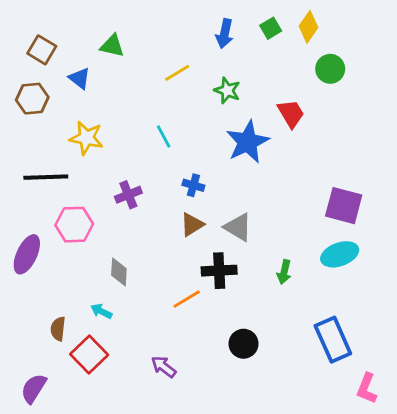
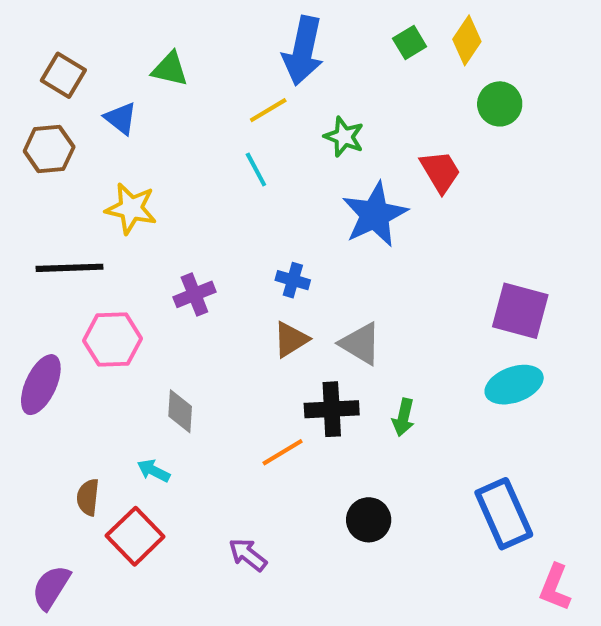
blue arrow: (225, 34) -> (303, 51), moved, size x1.5
cyan line: (164, 137) -> (256, 170), moved
green arrow: (284, 272) -> (403, 417), moved

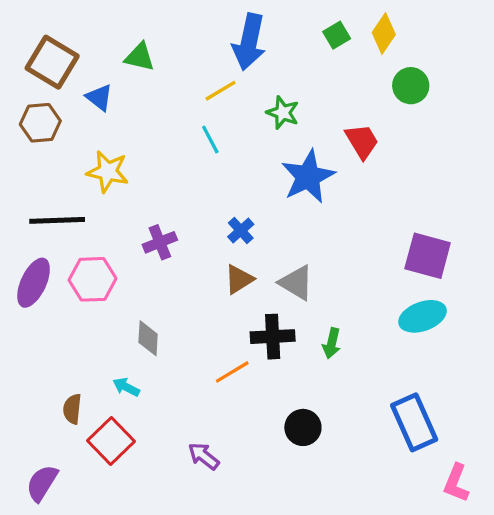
brown square: (63, 75) -> (52, 62), size x1.4
blue cross: (293, 280) -> (241, 230), turned 32
purple ellipse: (41, 385) -> (34, 283), moved

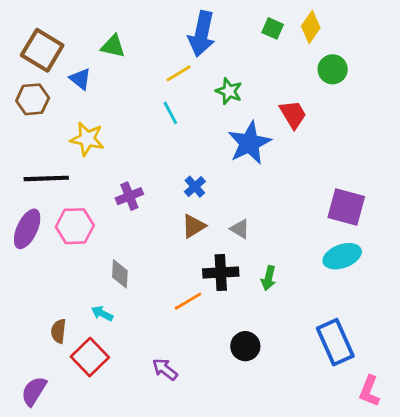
green square: (337, 35) -> (273, 28), turned -35
gray triangle: (296, 283) -> (240, 229), size x0.7

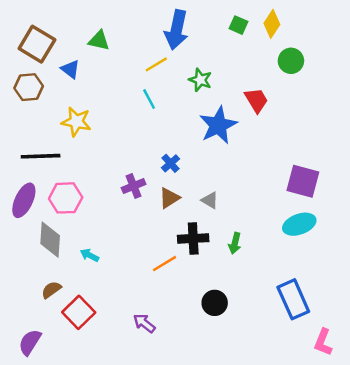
purple cross: (129, 196) -> (134, 186), moved
gray diamond: (120, 274) -> (50, 240), moved, size x1.4
cyan arrow: (102, 313) -> (89, 255), moved
brown semicircle: (59, 331) -> (51, 290), turned 48

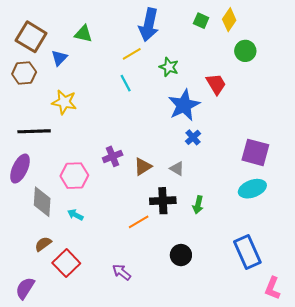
blue triangle: (70, 69) -> (59, 58), turned 36
blue cross: (171, 163) -> (193, 137), moved
pink hexagon: (66, 198) -> (74, 176), moved

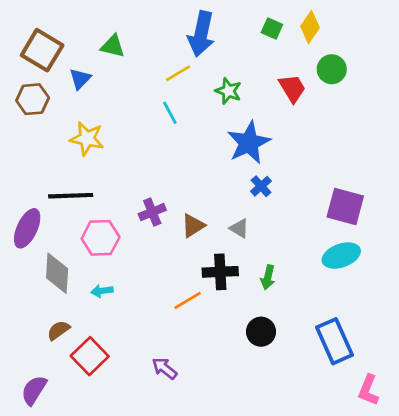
red trapezoid: (216, 84) -> (292, 88), moved
black line: (34, 131) -> (71, 196), moved
cyan arrow: (75, 215) -> (102, 291), turned -35
black circle: (181, 255) -> (261, 332), moved

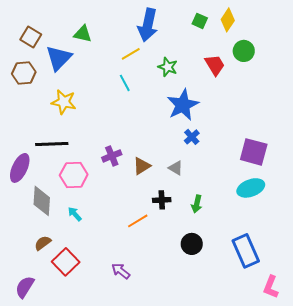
brown square: (42, 50) -> (31, 37), size x0.7
blue triangle: (80, 79) -> (59, 58), size x1.6
black cross: (220, 272) -> (162, 200), size x0.7
cyan arrow: (102, 291) -> (75, 214), turned 56

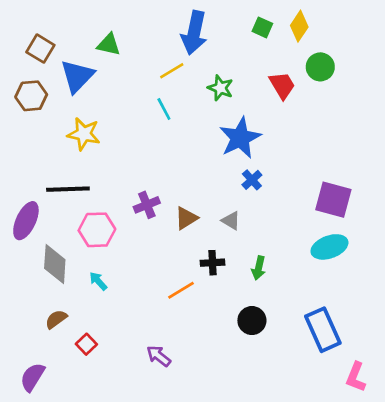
red square: (66, 262) -> (86, 344), size x0.6

